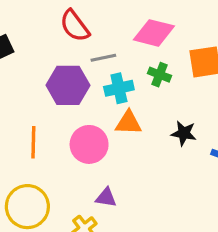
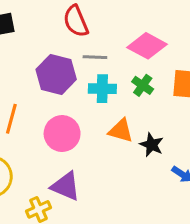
orange triangle: (129, 123) -> (121, 131), moved
purple triangle: (106, 198) -> (66, 186), size x1.5

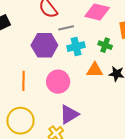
green cross: (143, 85) -> (105, 45), moved
purple triangle: (66, 186) -> (69, 114), turned -40

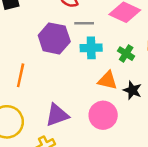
pink circle: (58, 82) -> (103, 115), moved
purple triangle: (69, 114) -> (57, 115), moved

